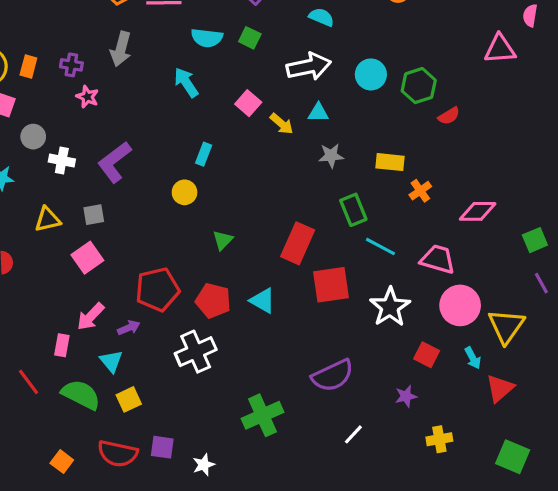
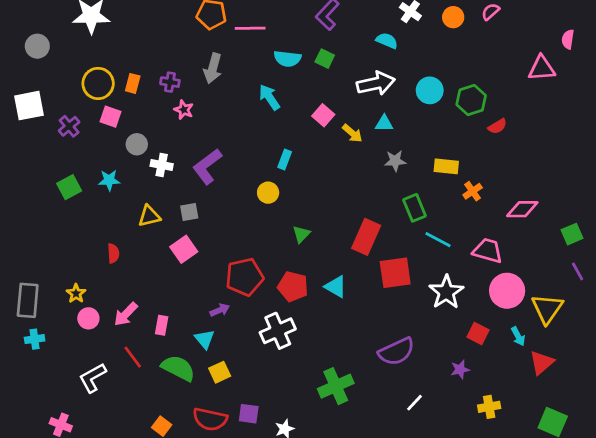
pink arrow: (91, 317) -> (126, 314), moved

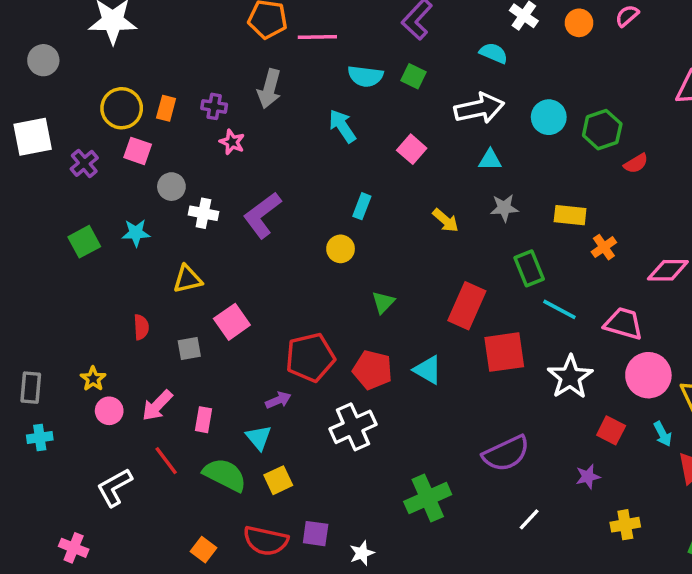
yellow arrow: (352, 133) -> (446, 220), moved
gray square: (189, 212) -> (189, 349), moved
gray rectangle: (28, 300) -> (31, 388), size x0.7

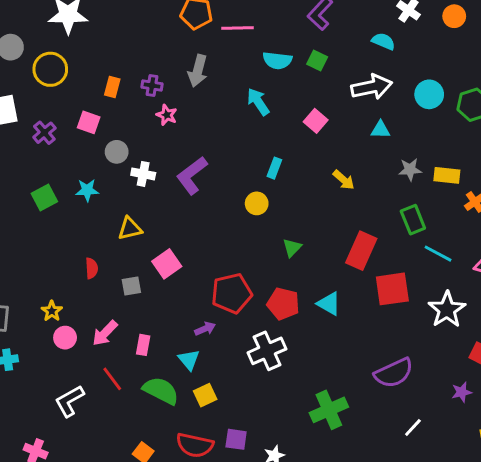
yellow circle: (122, 108) -> (50, 69), moved
gray star: (504, 208) -> (410, 170), moved

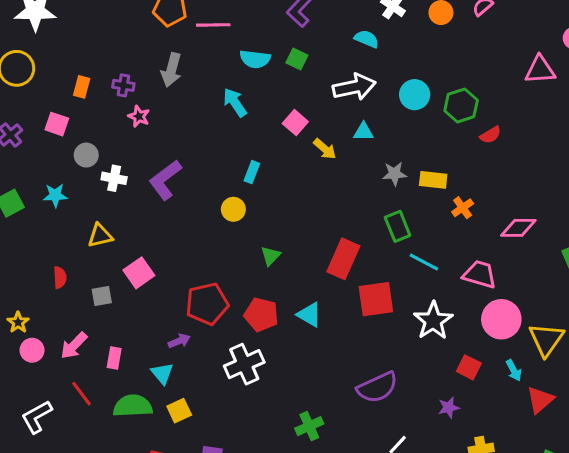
yellow arrow: (344, 180) -> (325, 149), moved
green semicircle: (161, 391) -> (133, 406), turned -30
green cross: (329, 410) -> (309, 426), size x0.7

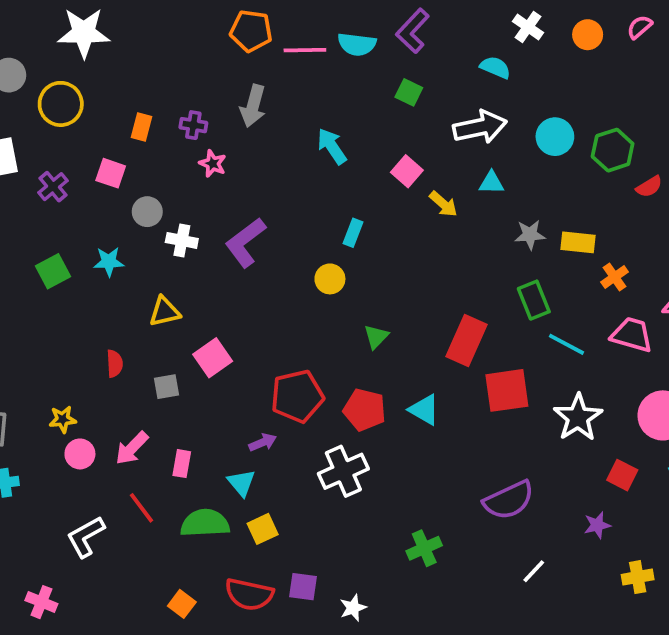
cyan semicircle: (255, 59) -> (357, 44), moved
pink trapezoid: (480, 274) -> (632, 335), moved
yellow star: (18, 322) -> (63, 419), turned 30

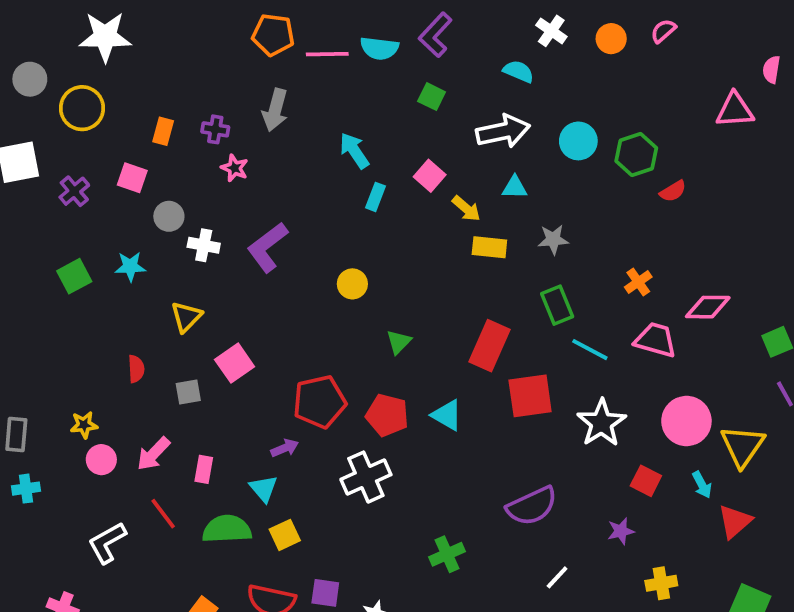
cyan rectangle: (353, 233) -> (376, 197), moved
yellow rectangle: (578, 242) -> (489, 247), moved
yellow triangle: (165, 312) -> (186, 317), turned -32

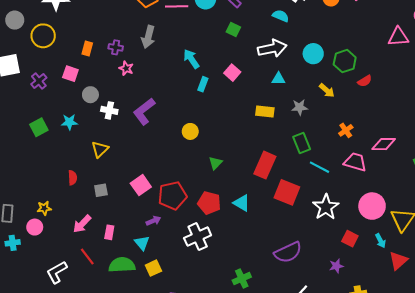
yellow arrow: (466, 209) -> (327, 90), moved
pink square: (235, 363) -> (141, 185), moved
red square: (530, 396) -> (287, 192), turned 30
pink circle: (101, 460) -> (35, 227), moved

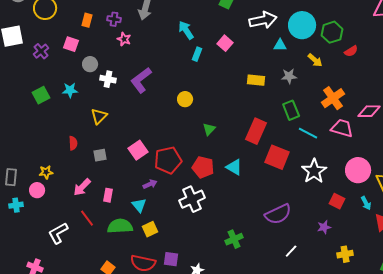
cyan circle: (313, 54) -> (302, 25), size x1.4
cyan triangle: (279, 79) -> (280, 45), moved
orange cross: (346, 130) -> (333, 98), size x1.6

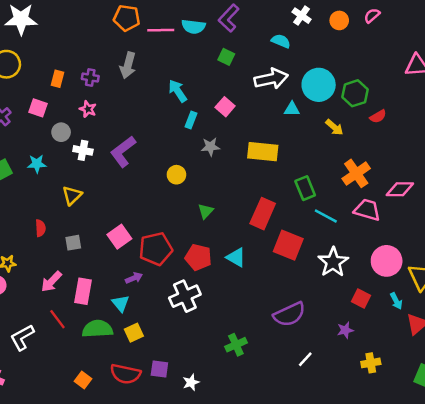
pink star: (124, 39) -> (88, 109), moved
gray star: (289, 76) -> (210, 147), moved
yellow rectangle: (256, 80) -> (263, 152), size x1.4
pink rectangle: (108, 195) -> (83, 291), size x1.5

